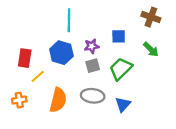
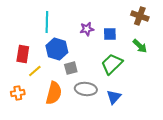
cyan line: (69, 20) -> (47, 22), moved
purple star: (92, 46) -> (87, 29), moved
gray square: (93, 66) -> (71, 68), moved

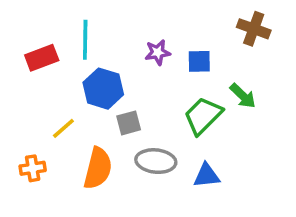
green arrow: (140, 46) -> (243, 96), moved
red rectangle: (23, 54) -> (42, 58), moved, turned 60
blue triangle: (114, 97) -> (207, 176), turned 42

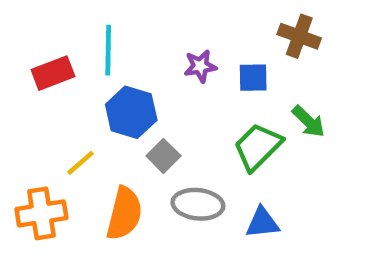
brown cross: (254, 29) -> (299, 36), moved
gray square: (129, 123) -> (163, 156), turned -30
orange cross: (33, 168) -> (41, 213), size x1.5

